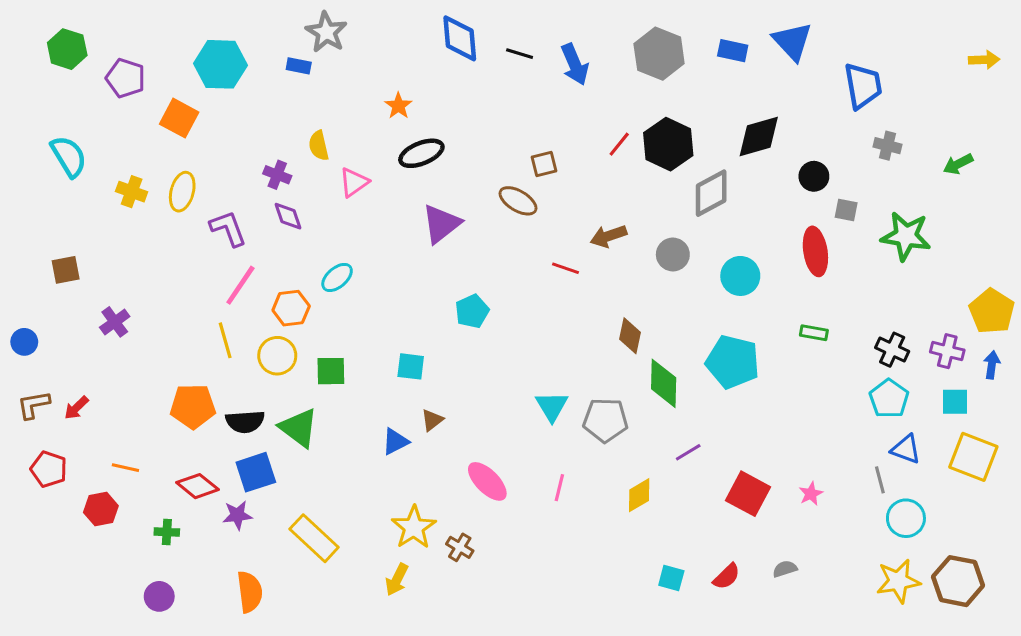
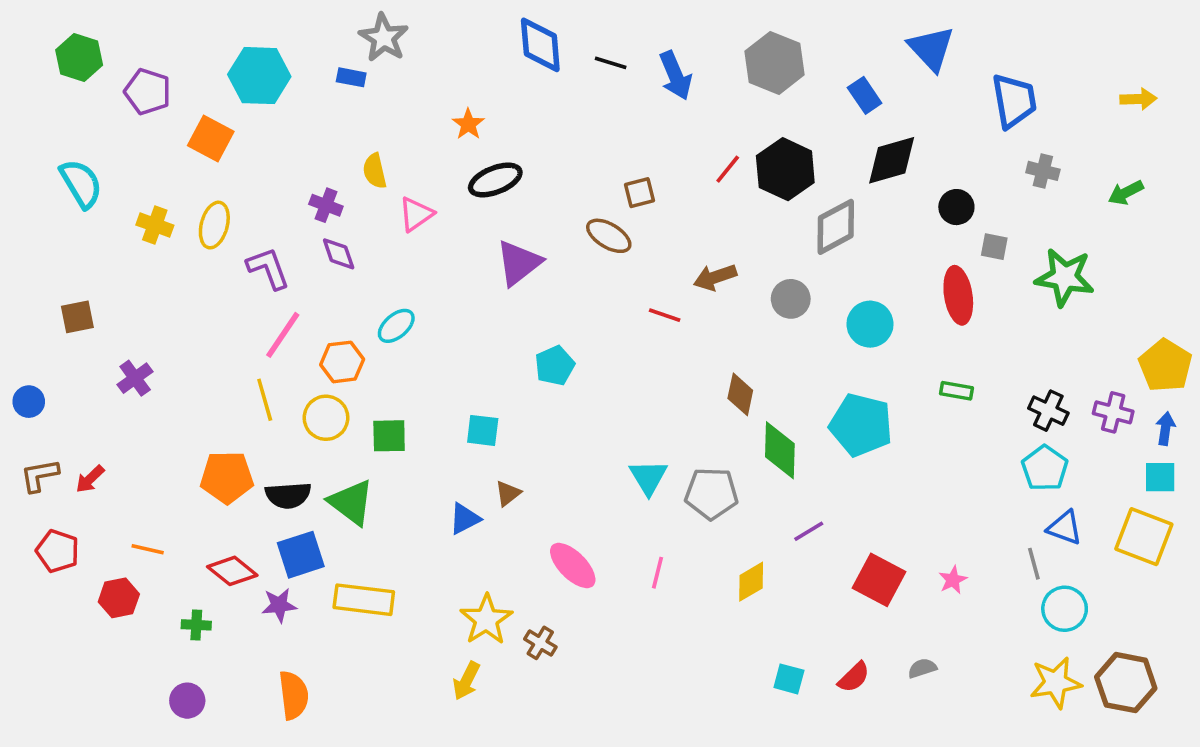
blue rectangle: (733, 51) -> (865, 95), moved, turned 44
yellow arrow: (984, 60) -> (1138, 99), moved
cyan square: (955, 402) -> (1160, 477), moved
yellow rectangle: (314, 538) -> (364, 600), moved, turned -36

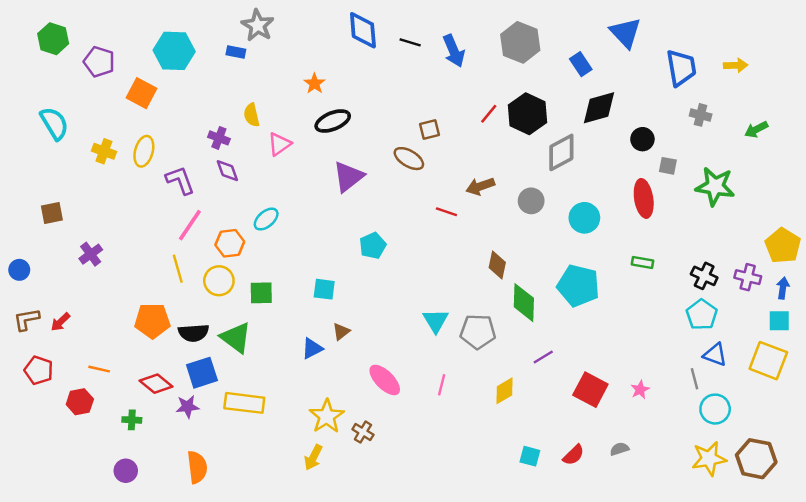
yellow arrow: (1138, 99) -> (736, 65), moved

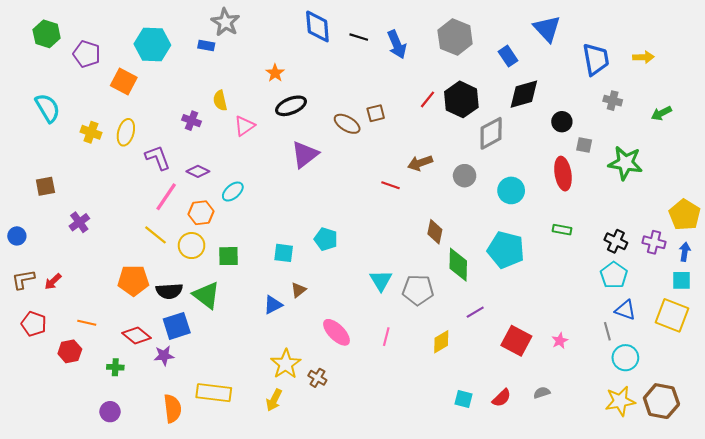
brown ellipse: (409, 159) -> (347, 124), moved
purple diamond: (227, 171) -> (198, 171), moved, turned -45
cyan pentagon: (373, 246) -> (326, 239), moved, turned -30
yellow line: (178, 269) -> (156, 235), turned -35
yellow rectangle: (244, 403) -> (214, 393), moved

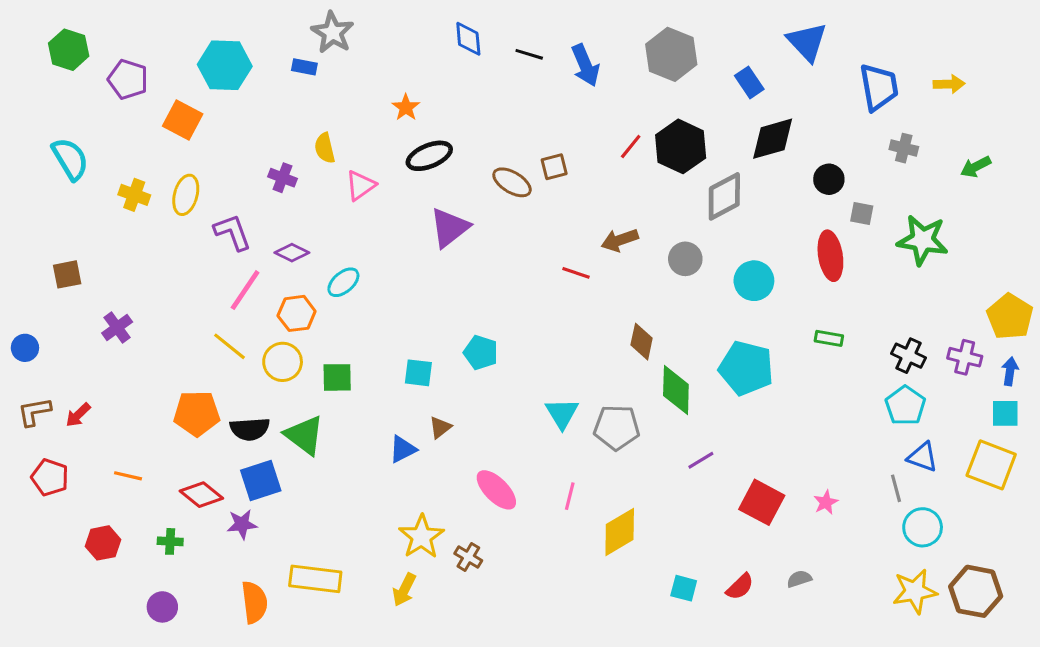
blue diamond: (317, 26) -> (468, 39), size x0.7
yellow diamond: (441, 342) -> (620, 532), moved, size x1.4
red hexagon: (70, 351) -> (103, 543), moved

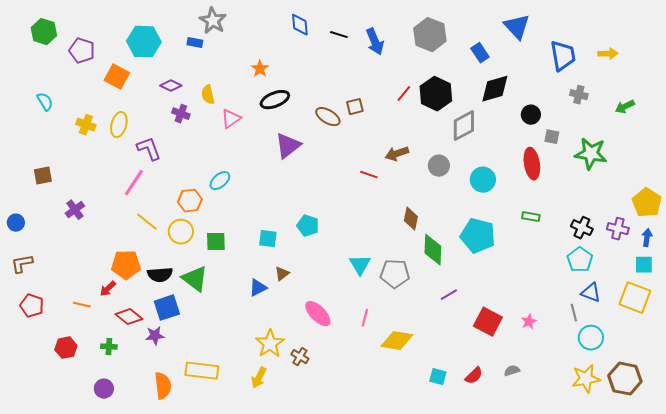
cyan semicircle: (70, 159) -> (45, 102), size x0.7
purple diamond: (292, 253) -> (171, 86), moved
pink line: (245, 290) -> (134, 183), moved
red arrow: (78, 415) -> (108, 289), moved
yellow diamond: (620, 532) -> (397, 341), turned 40

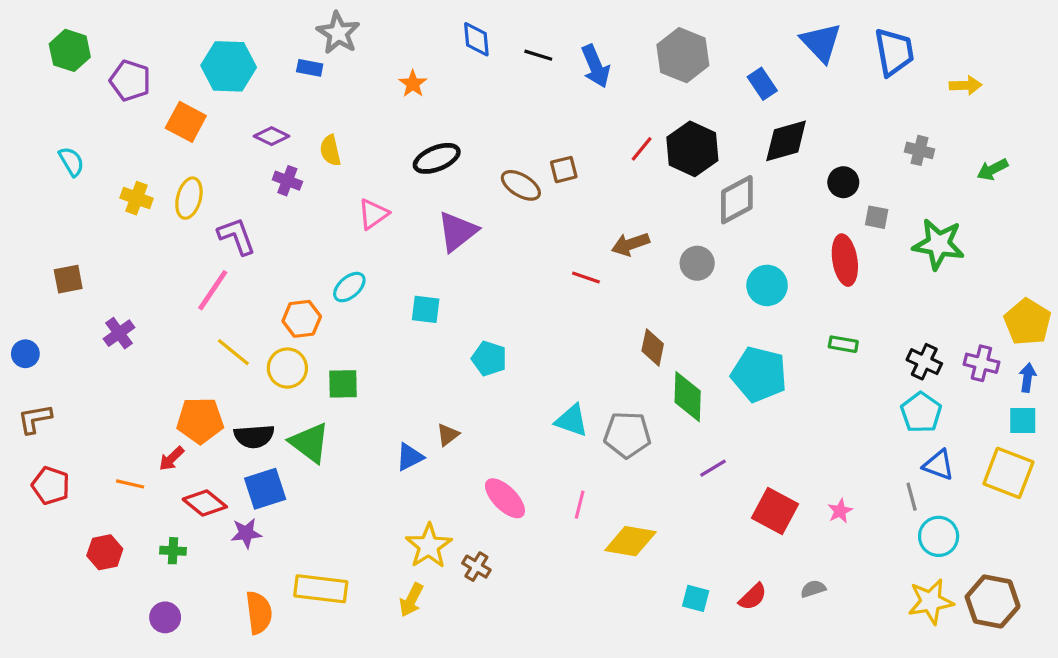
blue trapezoid: (563, 56) -> (894, 52), moved
orange star: (260, 69) -> (413, 84), moved
pink triangle: (231, 119) -> (373, 214), moved
cyan square: (268, 239) -> (426, 309), moved
cyan triangle: (360, 265) -> (572, 420), turned -40

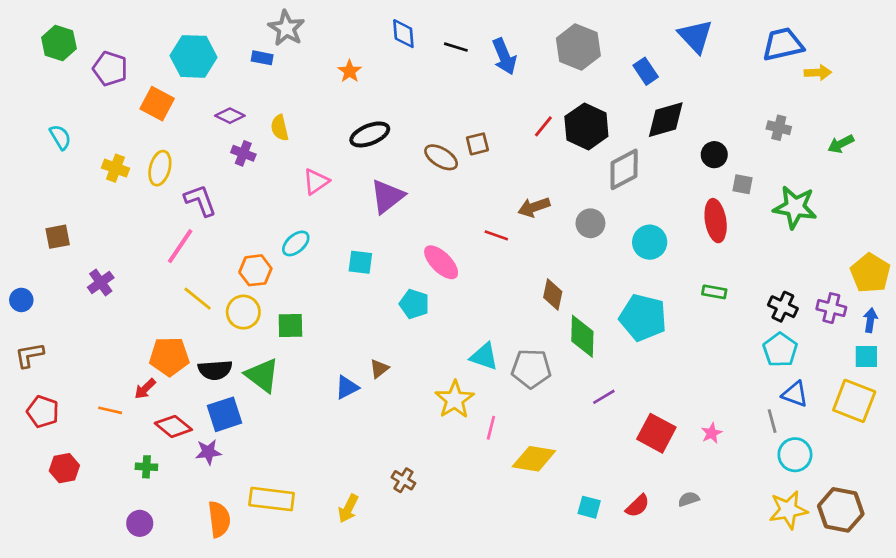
blue trapezoid: (894, 52) -> (783, 44), moved, turned -93
pink ellipse: (505, 498) -> (441, 262), moved
yellow star: (429, 546) -> (455, 400), moved
red hexagon: (105, 552) -> (64, 468), moved

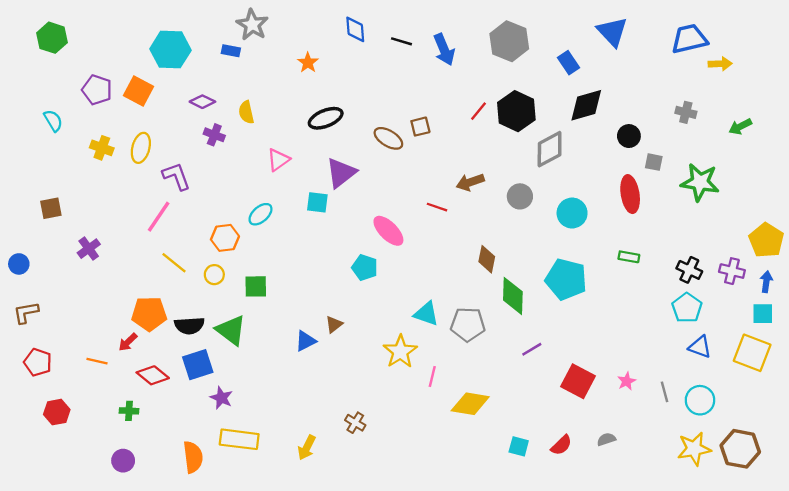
purple pentagon: (110, 69) -> (97, 90), moved
cyan square: (360, 262) -> (317, 202), moved
yellow circle: (243, 312) -> (214, 275), size x0.7
gray line: (772, 421) -> (664, 392), moved
purple star: (208, 452) -> (221, 398), moved, turned 30

